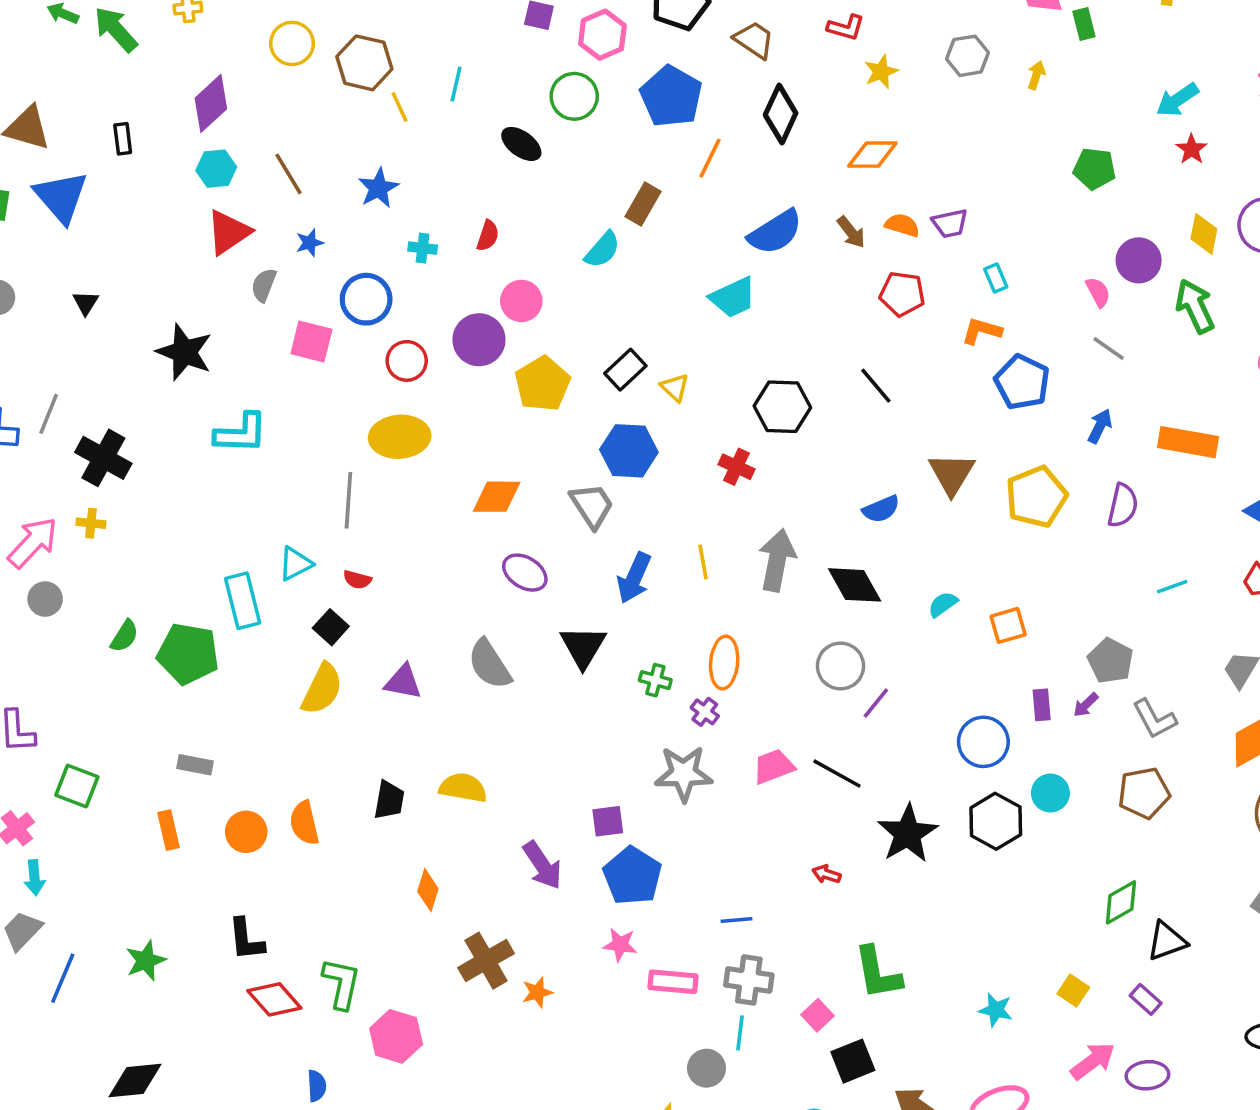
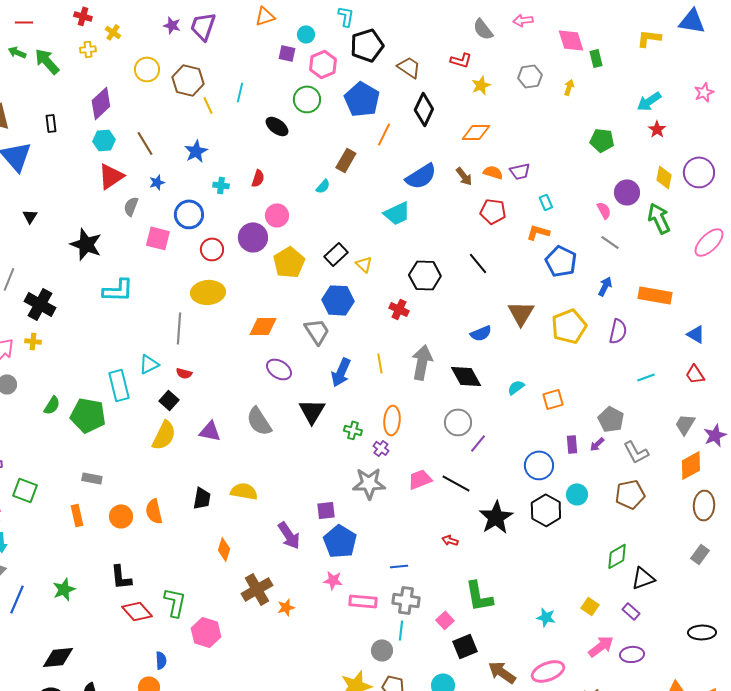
cyan semicircle: (602, 250) -> (323, 186), size x0.7

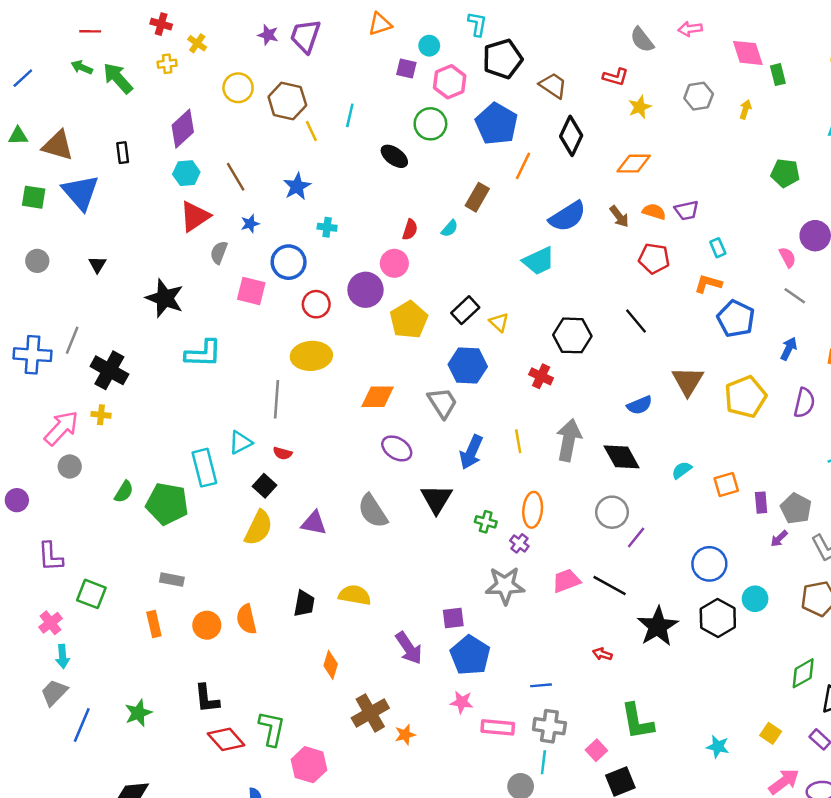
red semicircle: (258, 178) -> (410, 230), moved
purple rectangle: (572, 444) -> (761, 503), moved

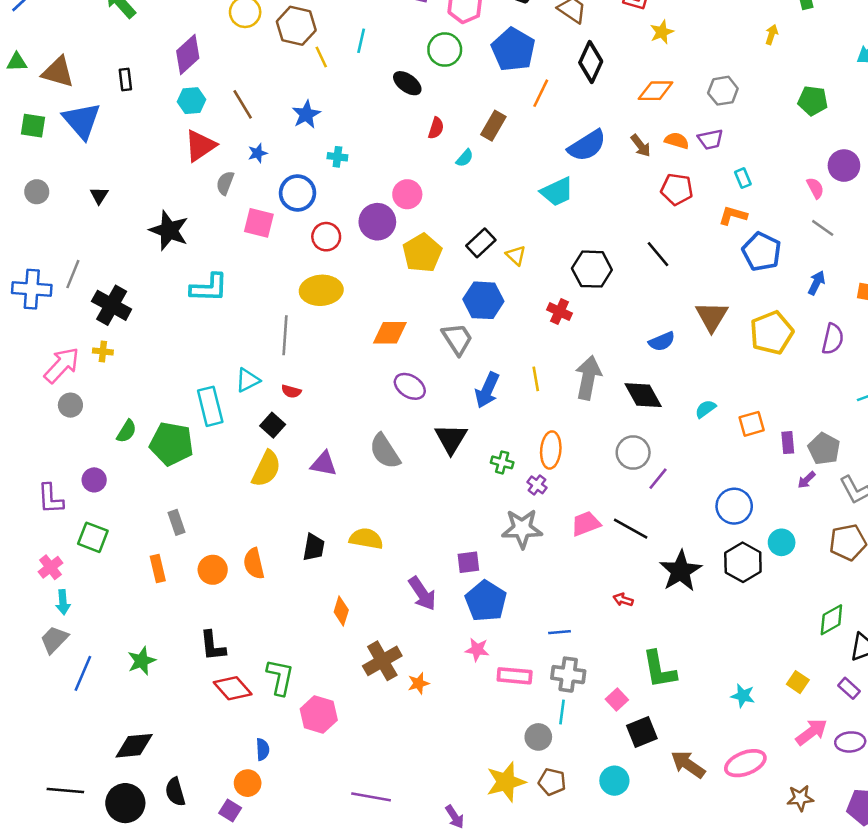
gray hexagon: (699, 96) -> (723, 91), moved
red semicircle: (410, 230) -> (436, 128), moved
purple circle: (17, 500) -> (94, 480), moved
gray rectangle: (172, 580) -> (176, 522), turned 60

